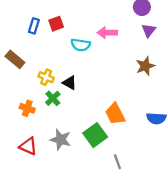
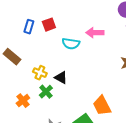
orange cross: (27, 108) -> (23, 101), turned 32

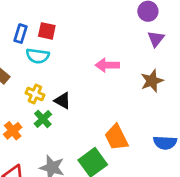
red square: (49, 25) -> (47, 31), turned 32
pink arrow: (95, 33) -> (107, 65), moved
cyan semicircle: (71, 44) -> (38, 56), moved

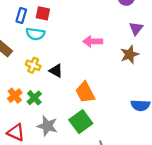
purple triangle: (156, 39) -> (136, 28), moved
green cross: (43, 119) -> (34, 98), moved
orange trapezoid: (116, 137) -> (85, 92), moved

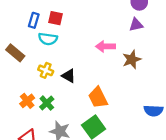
purple triangle: (136, 28) -> (136, 25), moved, turned 40
brown star: (130, 54) -> (132, 59), moved

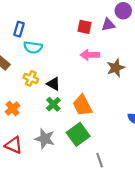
red square: (56, 18) -> (85, 27), moved
purple triangle: (136, 25) -> (108, 25), moved
green cross: (47, 103) -> (53, 104), moved

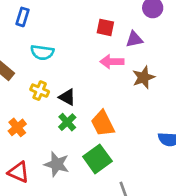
purple triangle: (108, 25) -> (134, 39), moved
blue rectangle: (19, 29) -> (22, 17), moved

